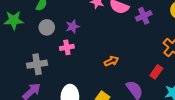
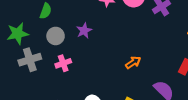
pink cross: (67, 47) -> (63, 63), moved
gray cross: (37, 64) -> (30, 60), moved

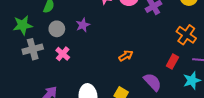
pink cross: (63, 63) -> (63, 54), turned -32

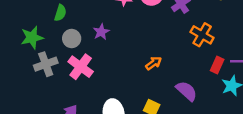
orange cross: (186, 35) -> (202, 35), moved
pink cross: (63, 54) -> (81, 67), size x1.5
red rectangle: (172, 62) -> (217, 65), moved

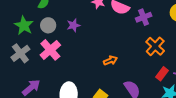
green star: (32, 37) -> (24, 26), moved, turned 30
gray cross: (46, 64) -> (20, 53), moved, turned -30

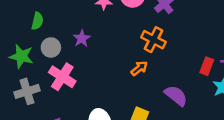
orange cross: (155, 46) -> (154, 40), moved
gray cross: (20, 53) -> (27, 91), turned 36

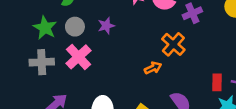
red rectangle: (207, 66) -> (217, 82), turned -35

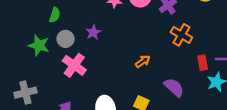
orange cross: (173, 44) -> (181, 35), moved
gray cross: (42, 62) -> (25, 93), moved

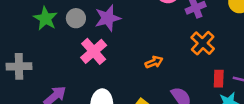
purple star: (93, 32) -> (108, 18), size x1.5
pink cross: (74, 65) -> (94, 51), moved

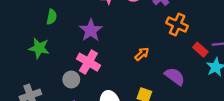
gray circle: (76, 18) -> (71, 79), moved
red rectangle: (219, 79) -> (200, 50), turned -32

